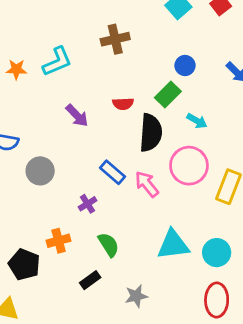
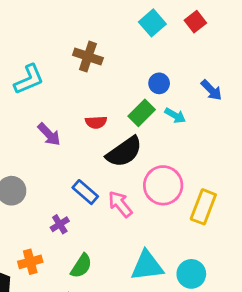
brown cross: (115, 39) -> (88, 57), turned 32
cyan arrow: (197, 121) -> (175, 116), moved
black semicircle: (151, 133) -> (124, 152), turned 51
green semicircle: (109, 245) -> (81, 266), turned 65

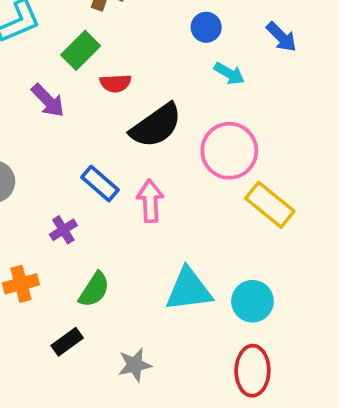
green rectangle: (142, 113) -> (81, 50), moved
pink circle: (163, 185) -> (229, 151), moved
pink arrow: (120, 204) -> (150, 201), turned 36
yellow rectangle: (203, 207) -> (270, 205), turned -72

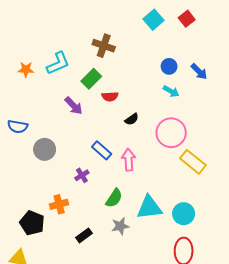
blue circle: (206, 27) -> (169, 66), moved
black semicircle: (156, 126) -> (132, 119), size x0.5
green semicircle: (94, 290) -> (114, 198), moved
gray star: (135, 365) -> (120, 226), moved

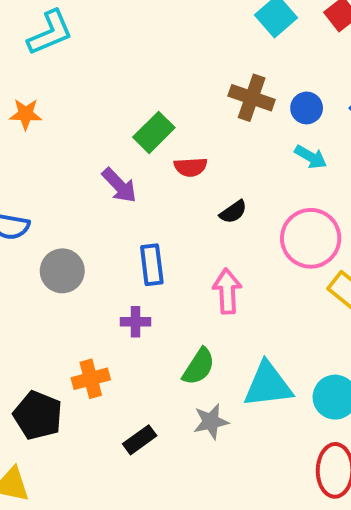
brown cross: (104, 46) -> (252, 98), moved
cyan L-shape: (58, 63) -> (50, 33), moved
blue rectangle: (102, 150) -> (152, 265), moved, turned 42
purple cross: (82, 175) -> (136, 322), turned 32

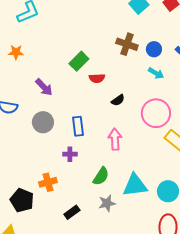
purple arrow: (119, 185) -> (44, 87), moved
gray circle: (62, 271) -> (43, 122), moved

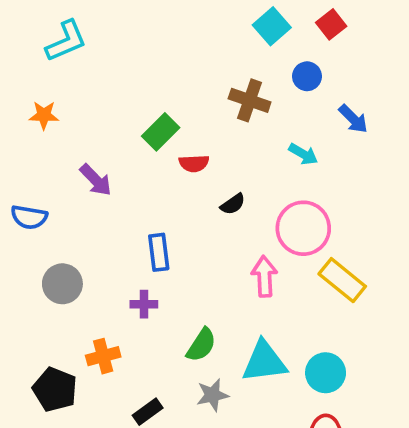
blue circle: (154, 49) -> (307, 76), moved
gray circle: (43, 122) -> (62, 284), moved
pink arrow: (115, 139) -> (264, 276), moved

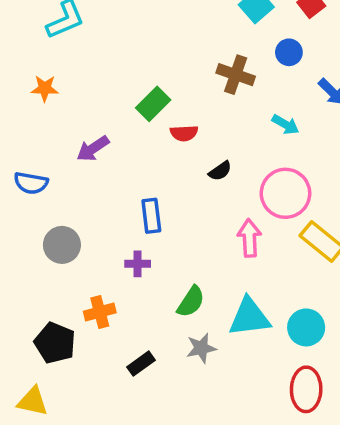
purple arrow: (96, 180) -> (93, 149), turned 100

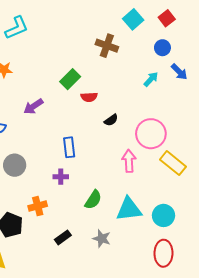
blue circle: (289, 52) -> (162, 48), moved
brown cross: (236, 75) -> (107, 46), moved
cyan arrow: (285, 125) -> (151, 79), moved, turned -77
gray star: (201, 348) -> (102, 239), moved, turned 30

